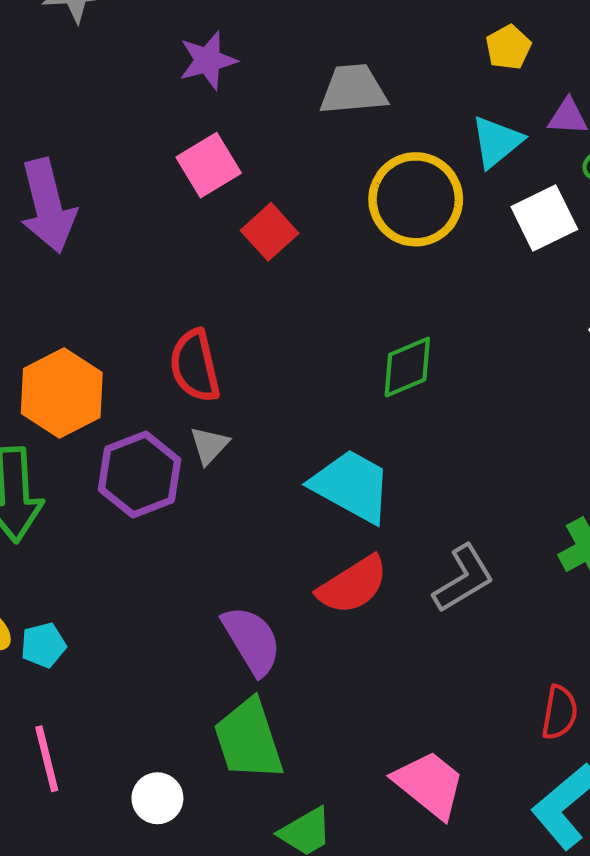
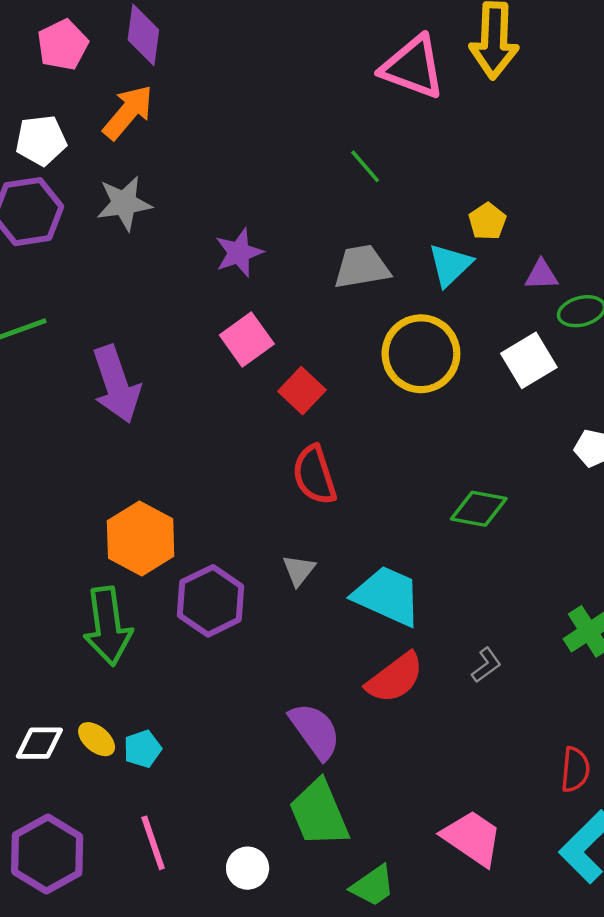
cyan triangle: (497, 142) -> (450, 265), moved
red semicircle: (195, 366) -> (314, 475), moved
green diamond: (407, 367) -> (479, 509), moved, turned 38
gray triangle: (209, 445) -> (299, 570), moved
gray L-shape: (463, 579) -> (486, 665), size x0.6

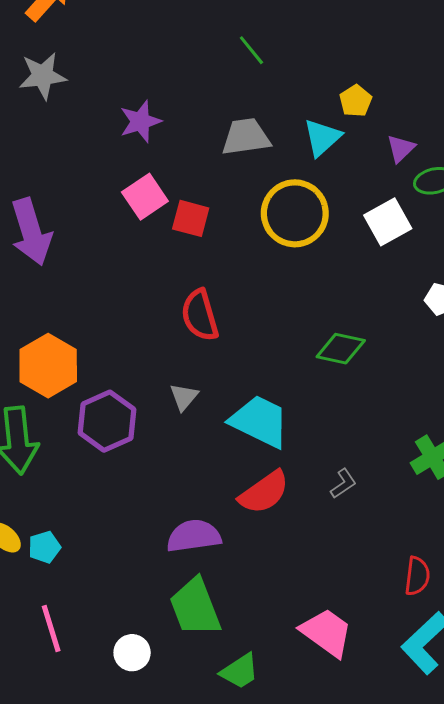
purple triangle: (541, 275) -> (401, 148), turned -44
red square: (302, 391) -> (191, 218), moved, turned -30
purple semicircle: (315, 731) -> (194, 536), turned -64

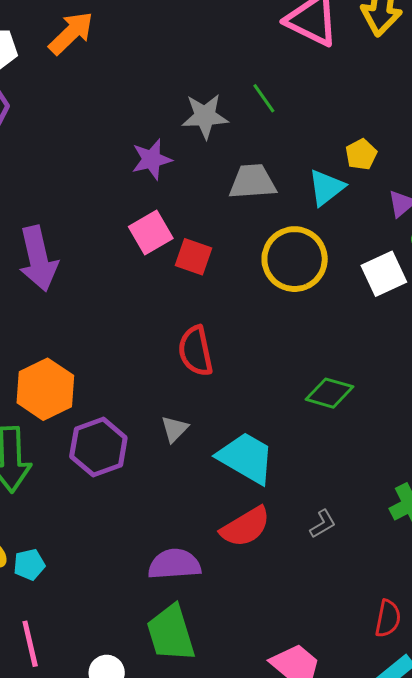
gray star: (43, 76) -> (205, 116), moved

